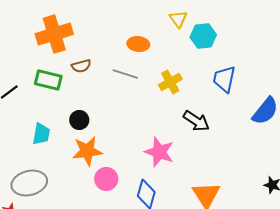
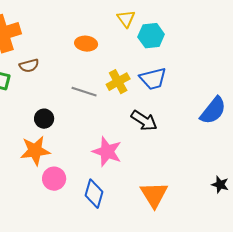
gray line: (125, 74) -> (84, 92), moved
blue trapezoid: (224, 79) -> (153, 79), moved, turned -116
black circle: (79, 120) -> (44, 119), moved

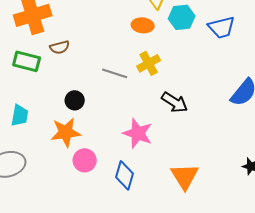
orange ellipse: (86, 44) -> (143, 25), moved
blue trapezoid: (153, 79) -> (222, 27), moved

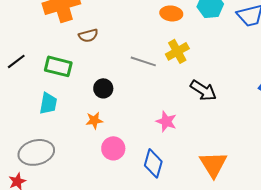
green rectangle: (27, 61) -> (58, 66), moved
orange star: (66, 132) -> (94, 120), size x0.6
pink star: (138, 133) -> (166, 121), size x0.7

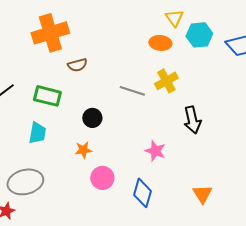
black arrow: (203, 90) -> (192, 120), turned 44
orange triangle: (213, 164) -> (202, 194), size x0.7

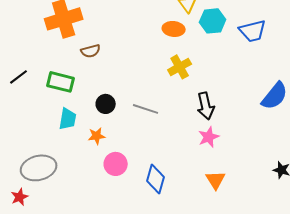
gray line: (132, 91) -> (146, 109), moved
cyan trapezoid: (37, 133) -> (68, 119), moved
pink star: (155, 151) -> (209, 137), moved, turned 30

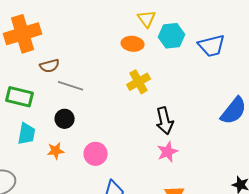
gray line: (146, 109) -> (71, 86), moved
pink circle: (116, 164) -> (96, 154), moved

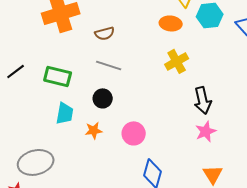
brown semicircle: (50, 66) -> (105, 33), moved

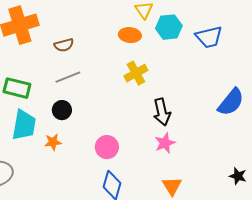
gray line: (109, 65) -> (68, 77), turned -40
cyan trapezoid: (65, 113) -> (24, 125), size x1.4
pink circle: (134, 133) -> (107, 147), moved

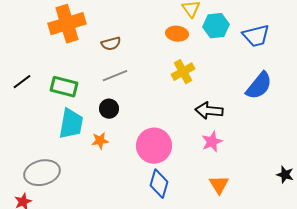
blue semicircle: (231, 102) -> (259, 86), moved
black arrow: (162, 112) -> (209, 111), turned 108
pink circle: (107, 147) -> (154, 146), size x1.5

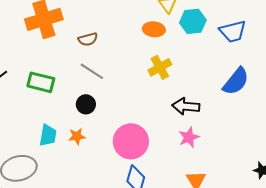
gray line: (115, 76) -> (92, 71), turned 55
cyan trapezoid: (71, 124) -> (48, 135), moved, size x0.7

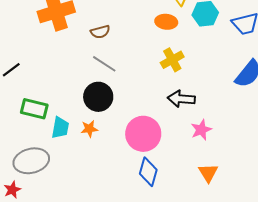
green rectangle: (41, 82) -> (34, 109), moved
black circle: (86, 104) -> (98, 97), size x1.5
black arrow: (186, 106) -> (181, 99), moved

